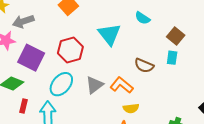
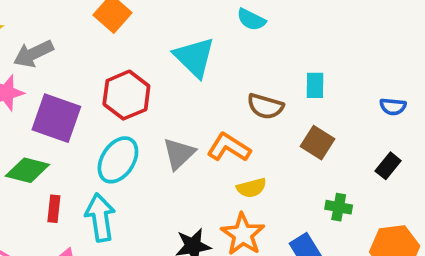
brown square: (176, 36) -> (318, 143), moved

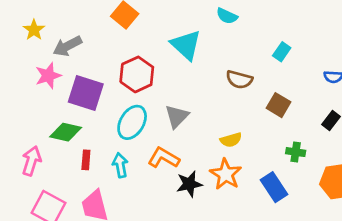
cyan rectangle: (315, 85) -> (282, 52), moved, turned 36
orange L-shape: (229, 147) -> (164, 158), moved
cyan arrow: (100, 217) -> (120, 165), size x0.7

